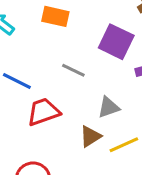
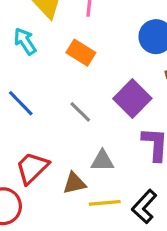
red trapezoid: (43, 112) -> (32, 168), moved, turned -44

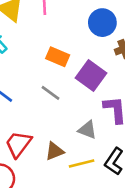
orange rectangle: (81, 53) -> (58, 57), moved
gray triangle: (102, 161) -> (87, 130), moved, turned 30

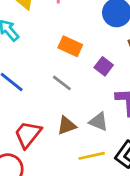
purple square: (91, 75) -> (104, 66), size x0.6
brown triangle: (55, 151) -> (67, 126), moved

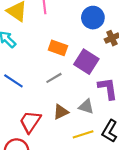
purple square: (104, 66) -> (86, 62), size x1.6
gray line: (62, 83) -> (54, 78), turned -63

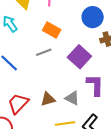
orange rectangle: (58, 48) -> (52, 30), moved
gray line: (54, 78) -> (44, 52), moved

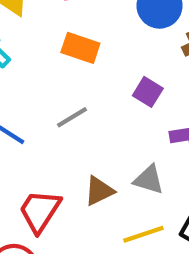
gray line: (44, 52) -> (72, 117), moved
purple square: (79, 57) -> (148, 92), size x0.6

